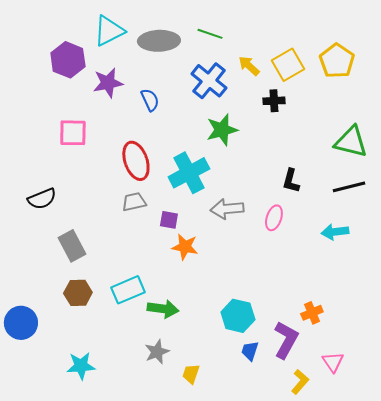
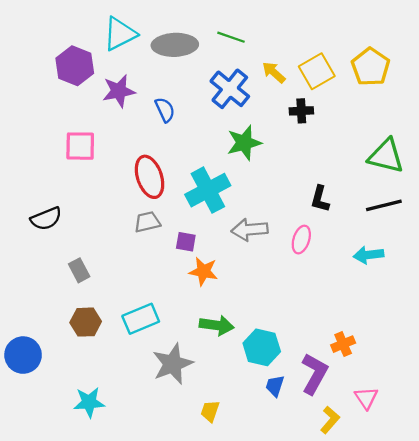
gray rectangle: (72, 246) -> (79, 270), size x0.7
green arrow: (163, 309) -> (217, 325), moved
gray star: (157, 352) -> (173, 364), moved, size x1.5

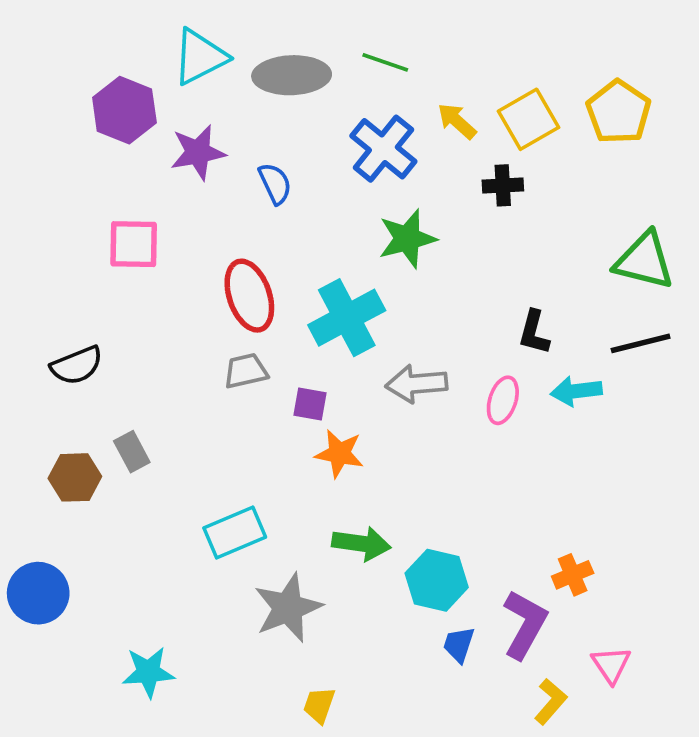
cyan arrow: (368, 255) -> (576, 391), moved
brown hexagon: (86, 322) -> (75, 477), moved
yellow trapezoid: (210, 411) -> (319, 705), moved

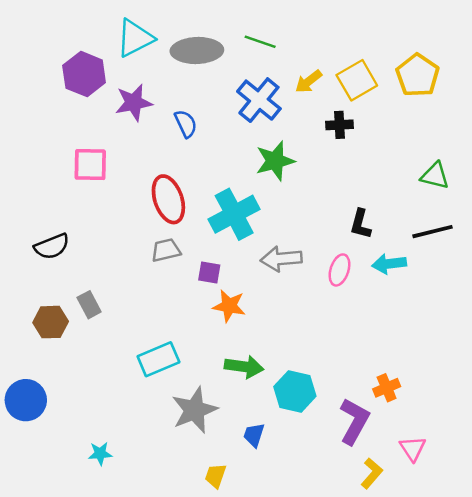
yellow arrow: (457, 121) -> (308, 81), turned -80
green triangle: (644, 261) -> (435, 176), size x0.7
blue trapezoid: (459, 645) -> (254, 435), moved
cyan star: (148, 672) -> (100, 453), size x0.7

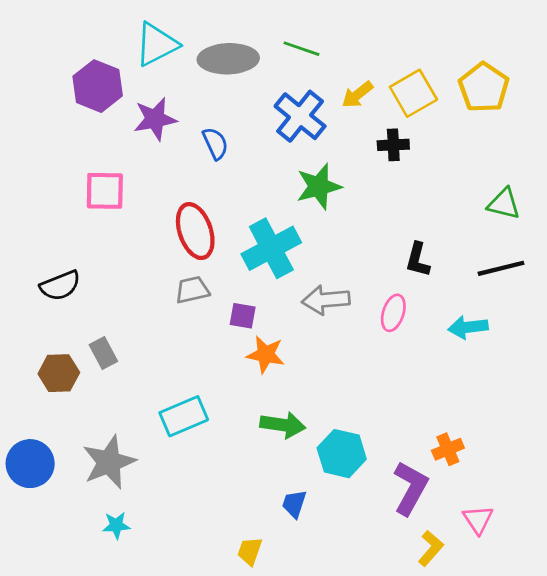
cyan arrow: (389, 264) -> (468, 327), moved
gray star: (194, 410) -> (109, 462), moved

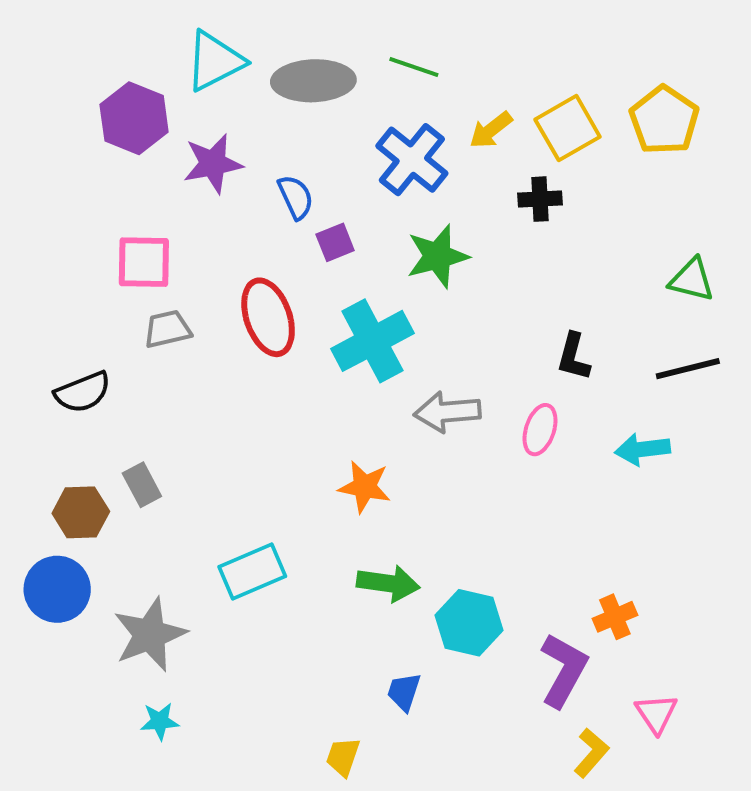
gray trapezoid: (192, 290) -> (168, 329), moved
purple square: (243, 316) -> (335, 242), moved, turned -32
blue circle: (30, 464) -> (57, 589), moved

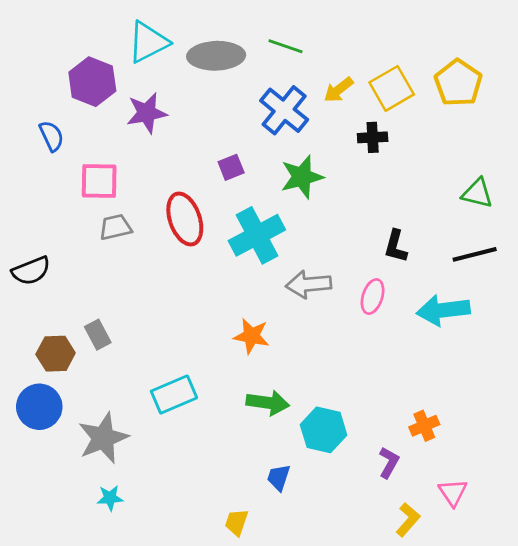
blue semicircle: (296, 197) -> (52, 136), moved
black semicircle: (83, 392) -> (31, 271), moved
cyan arrow: (642, 449) -> (443, 310), size x1.4
purple L-shape: (564, 670) -> (389, 463), size x0.6

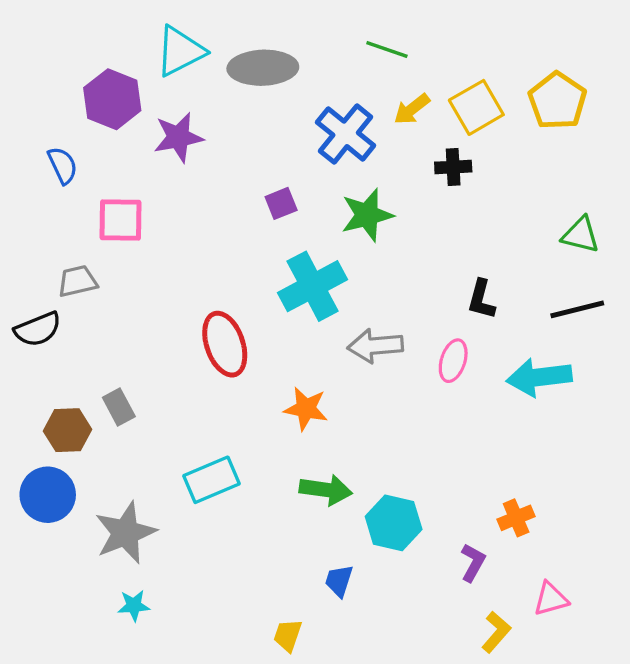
green line: (285, 46) -> (387, 50), moved
red ellipse: (185, 219) -> (225, 344), moved
gray trapezoid: (115, 227) -> (77, 281), moved
pink triangle: (453, 492) -> (551, 599), turned 48

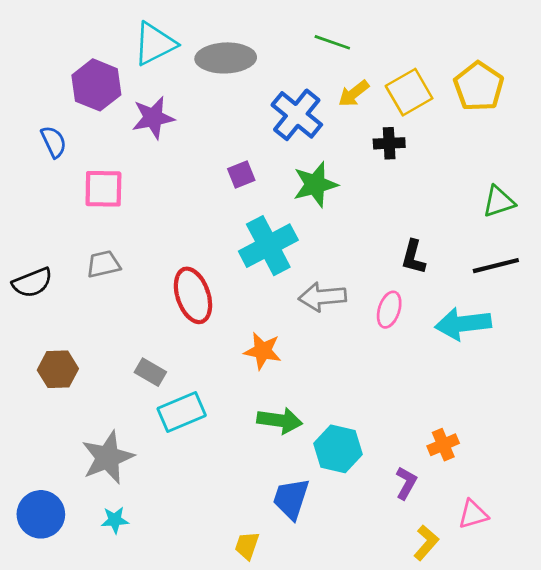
green triangle: (581, 235) -> (499, 202), turned -32
gray trapezoid: (77, 281) -> (103, 264), moved
gray rectangle: (119, 407) -> (150, 372), moved, turned -32
blue circle: (48, 495) -> (41, 514), moved
blue trapezoid: (339, 581) -> (291, 499), size x1.5

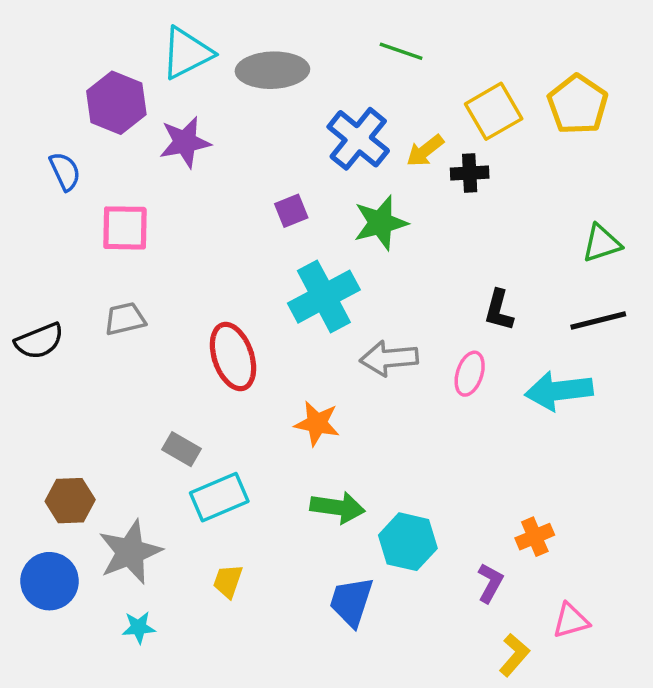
yellow arrow: (354, 94) -> (425, 151), moved
brown hexagon: (58, 369) -> (70, 501), moved
blue circle: (41, 514) -> (50, 581), moved
yellow trapezoid: (247, 546) -> (228, 581), moved

